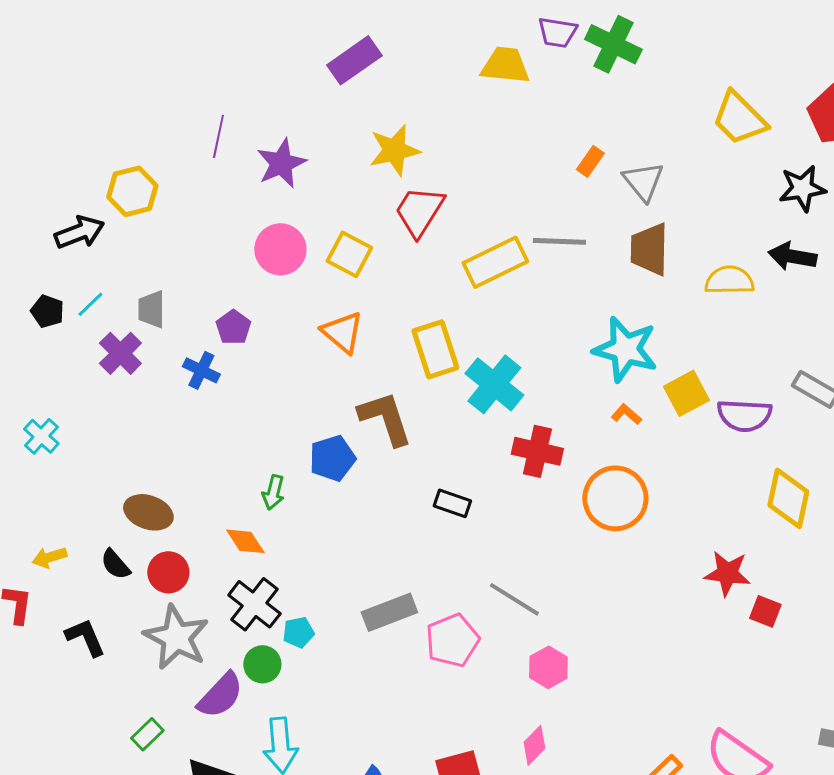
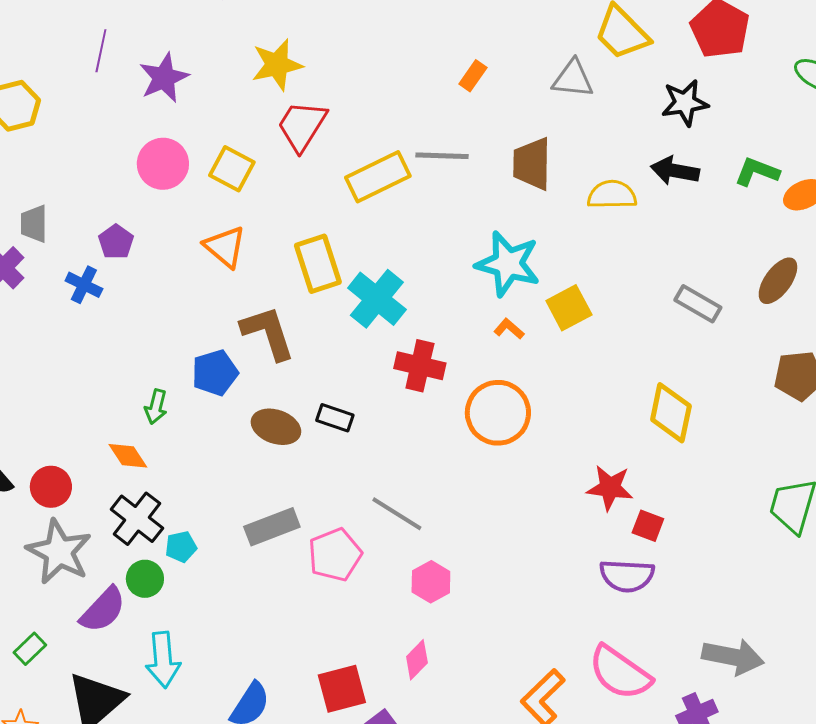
gray triangle: (643, 181) -> (573, 79), moved, turned -45
purple semicircle: (744, 415) -> (627, 576), moved
brown ellipse: (148, 512) -> (276, 427), moved

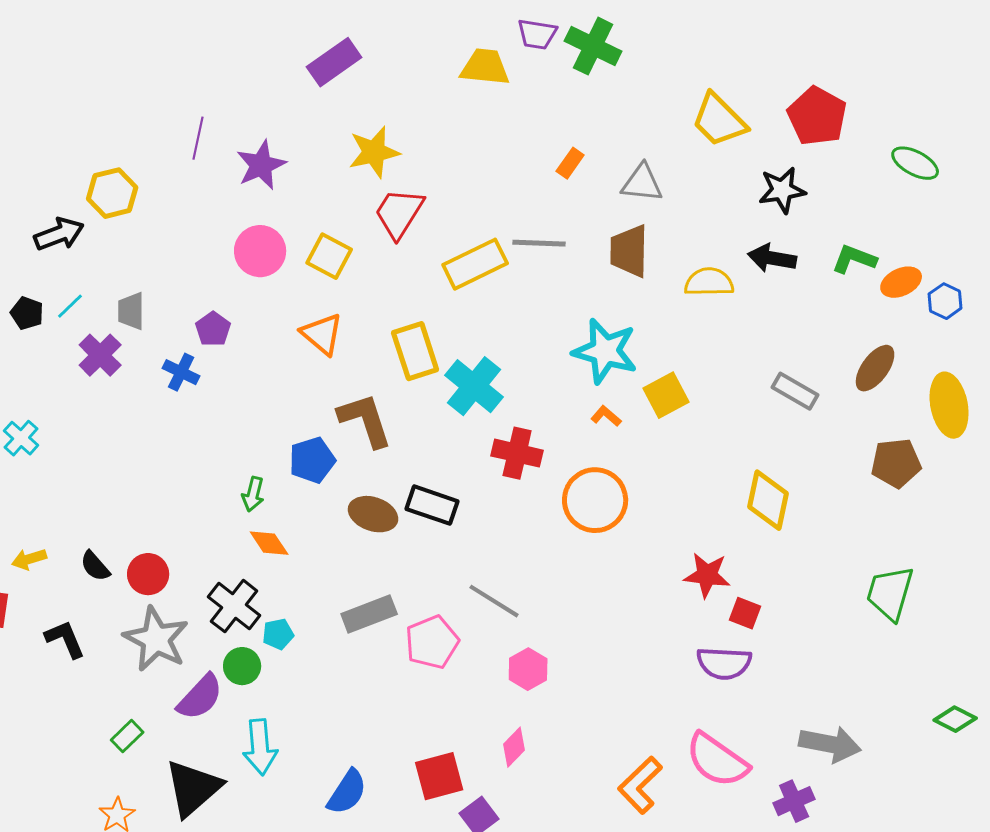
gray triangle: (573, 79) -> (642, 183), moved
black rectangle: (335, 418) -> (432, 505), size x1.4
orange diamond: (128, 456) -> (269, 543), moved

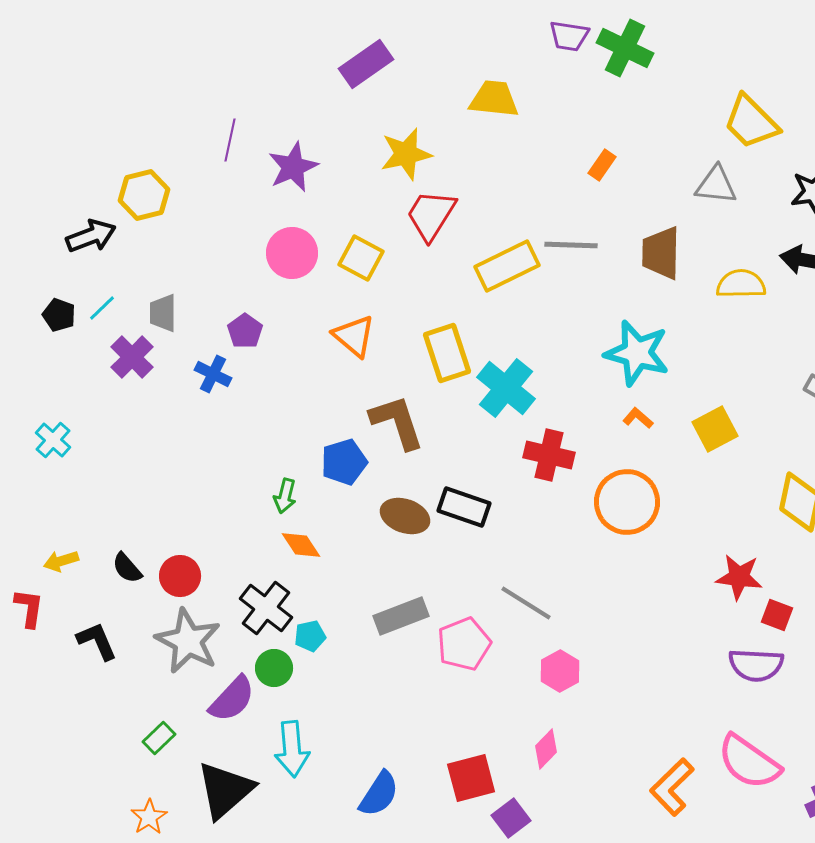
yellow trapezoid: (485, 67) -> (494, 99), moved
gray triangle: (642, 183) -> (716, 185), moved
yellow square: (666, 395) -> (715, 429), moved

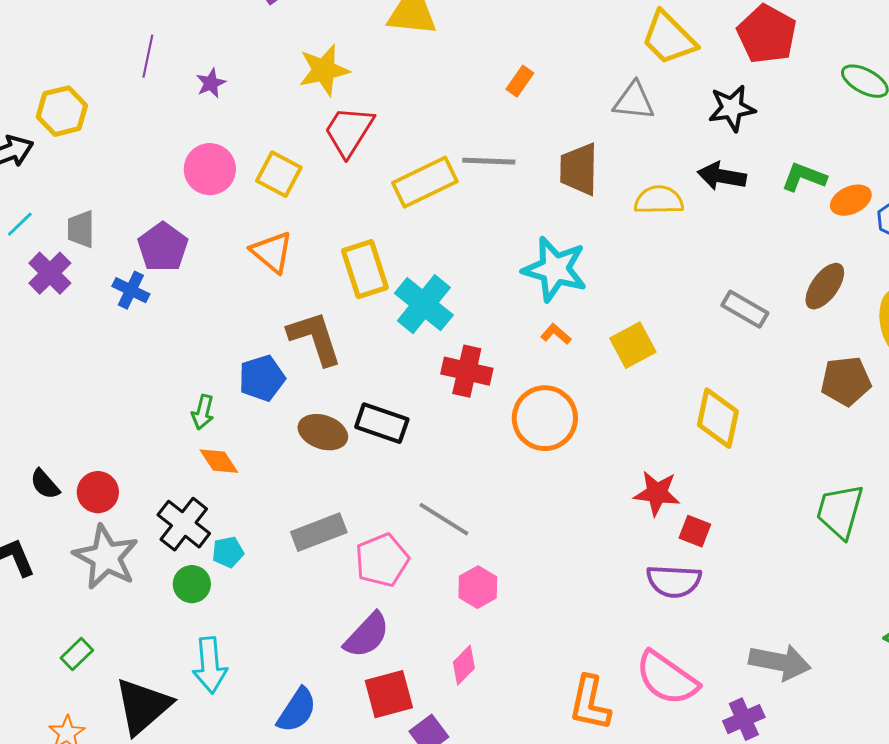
purple star: (293, 167) -> (211, 83), size x0.6
purple pentagon: (245, 331) -> (163, 247), size x1.4
purple semicircle: (232, 699) -> (367, 635), moved
orange L-shape: (672, 787) -> (590, 703), turned -34

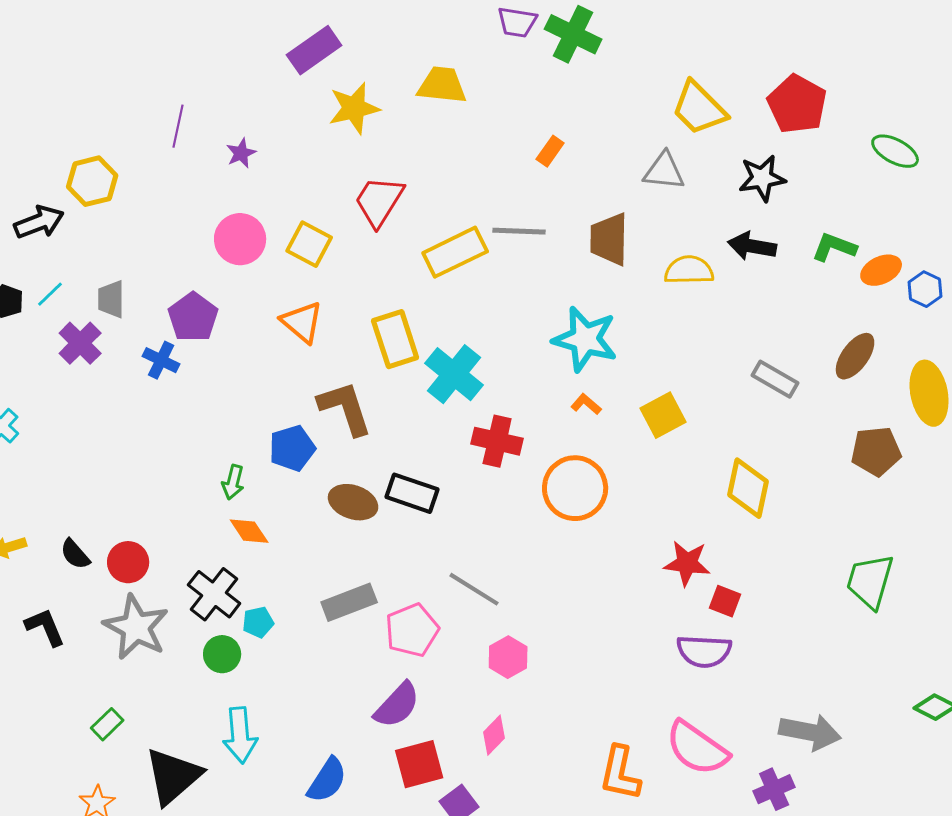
yellow star: (324, 70) -> (354, 108), moved

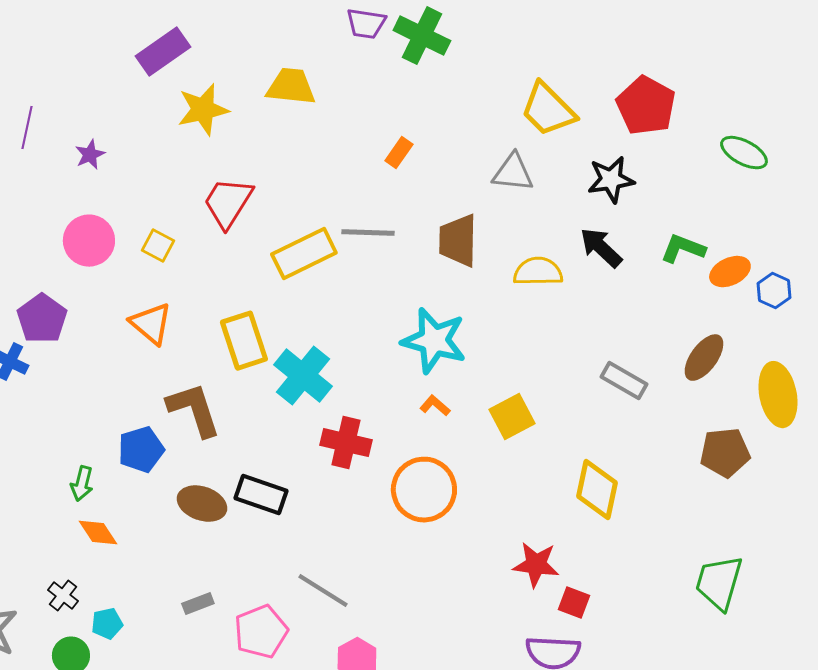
yellow square: (309, 244) -> (158, 246), size x0.7
black arrow: (752, 246) -> (601, 248), turned 33
black cross: (214, 594) -> (63, 596), size x0.6
gray rectangle: (349, 602) -> (198, 604), size x0.6

